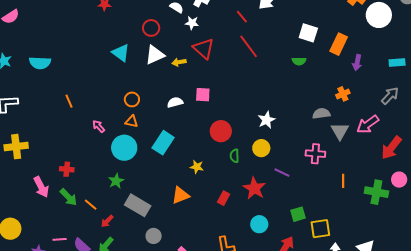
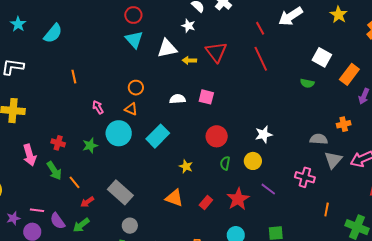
white star: (192, 23) -> (188, 26), moved
red circle: (151, 28) -> (133, 15), moved
cyan semicircle: (40, 63) -> (53, 33), turned -65
green star: (116, 181) -> (90, 145), moved
orange triangle: (180, 195) -> (174, 198), moved, turned 30

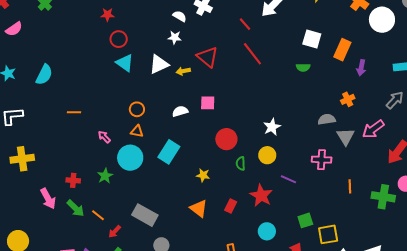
orange line: (74, 77) -> (74, 112), turned -64
orange triangle: (174, 198) -> (199, 208), turned 30

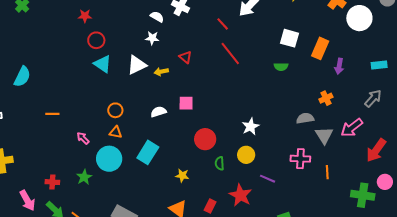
red triangle: (208, 57) -> (185, 57), size x0.6
orange line: (350, 186) -> (327, 172), moved

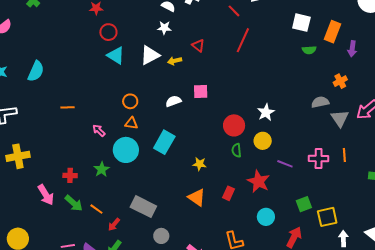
red line: (230, 54) -> (243, 40), turned 65
green semicircle: (281, 67) -> (309, 50), moved
red circle: (205, 139) -> (234, 125), moved
pink cross: (300, 159) -> (319, 159), moved

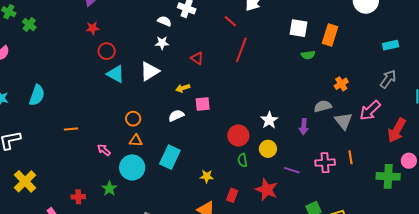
purple arrow: (352, 49) -> (304, 127), moved
yellow arrow: (175, 61) -> (183, 88), moved
yellow cross: (18, 156) -> (25, 181), turned -30
red rectangle: (228, 193) -> (232, 195), moved

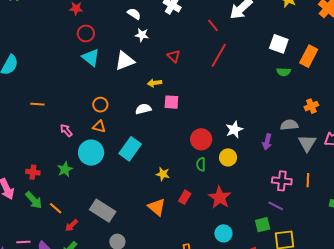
white semicircle: (164, 21) -> (134, 14), moved
purple line: (292, 170) -> (276, 206), moved

